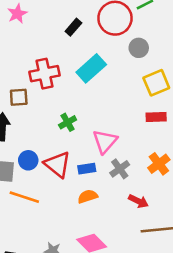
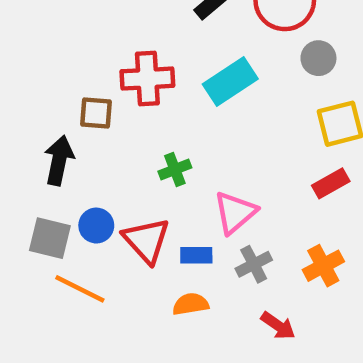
red rectangle: (156, 117) -> (331, 183), turned -36

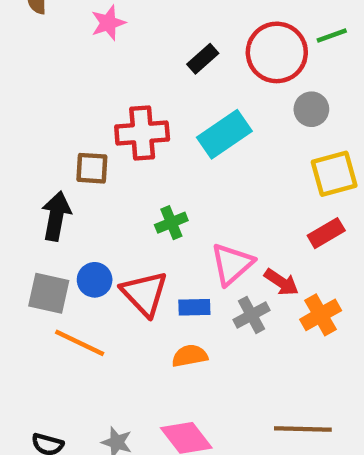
red arrow: (278, 326) -> (281, 282), moved

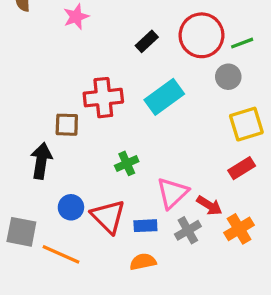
green line: (332, 35) -> (242, 43), moved
gray square: (49, 293) -> (21, 232), moved

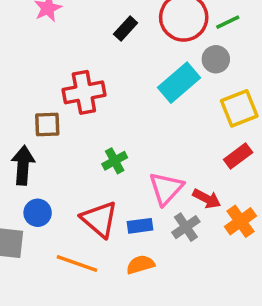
cyan rectangle: (164, 97) -> (179, 83), moved
blue circle: (71, 207) -> (38, 213), moved
orange line: (61, 254) -> (77, 263), moved

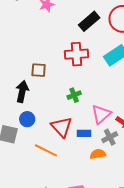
black rectangle: (126, 28) -> (89, 21), size x1.5
red cross: (84, 92) -> (77, 54), moved
orange semicircle: (140, 265) -> (98, 154), moved

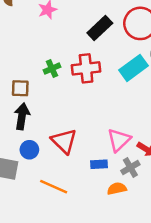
brown square: (39, 70) -> (20, 88), moved
green cross: (74, 95) -> (52, 69), moved
red triangle: (62, 127) -> (64, 141), moved

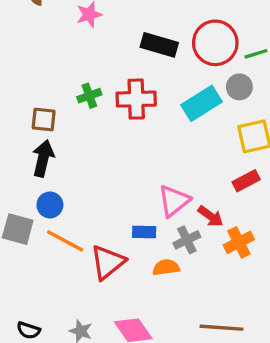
black rectangle: (100, 28) -> (159, 45), turned 55
red triangle: (64, 141) -> (108, 262), moved, turned 32
orange line: (54, 187) -> (65, 241), moved

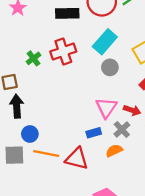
gray circle: (239, 87) -> (110, 67), moved
red triangle: (108, 262) -> (77, 159), turned -50

